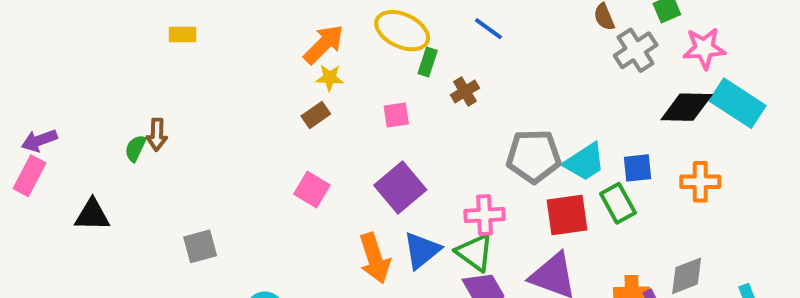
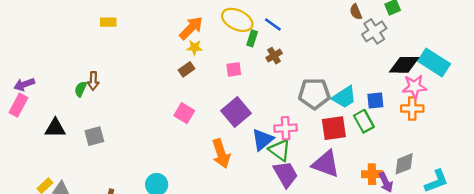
blue line: (488, 29) -> (273, 25), moved
pink star: (704, 48) -> (414, 87), moved
gray square: (200, 246) -> (94, 136), moved
blue triangle: (422, 250) -> (263, 140), moved

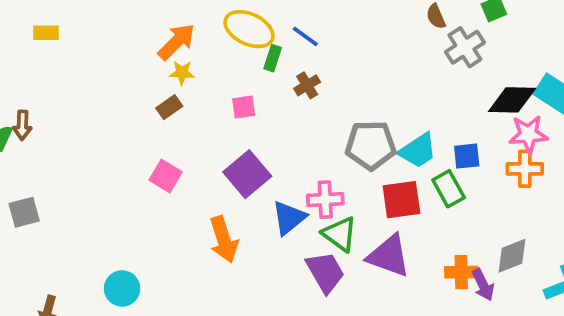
green triangle: (280, 150) -> (340, 234), moved

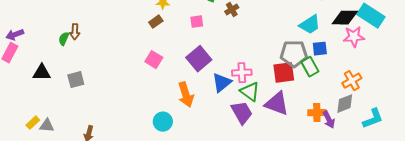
gray pentagon: (371, 145) -> (294, 54), moved
cyan trapezoid: (418, 151) -> (310, 25), moved
orange cross: (525, 169) -> (352, 81), moved, turned -30
cyan circle: (122, 288) -> (163, 122), moved

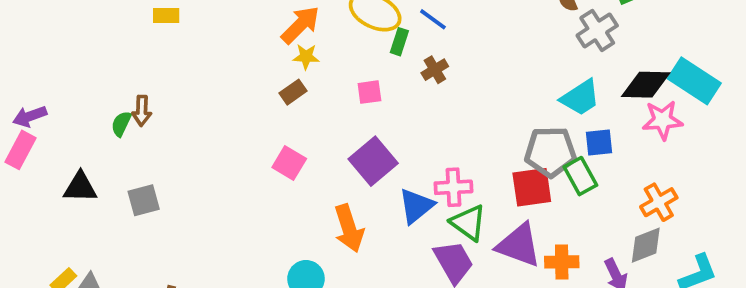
orange cross: (317, 113) -> (562, 262), moved

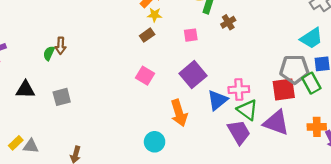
orange cross: (562, 262) -> (317, 127), moved

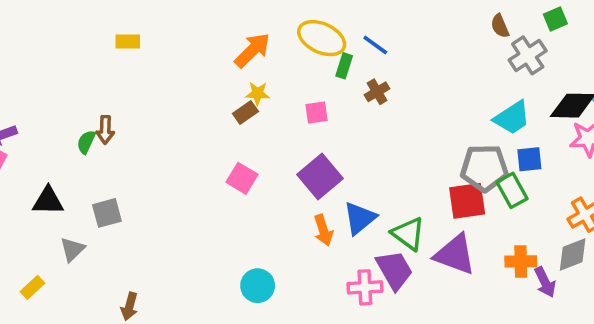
yellow star: (155, 15) -> (258, 93), moved
pink cross: (239, 90) -> (365, 287), moved
orange arrow: (179, 113) -> (323, 230), moved, size x0.7
gray triangle: (31, 146) -> (72, 249), moved, turned -49

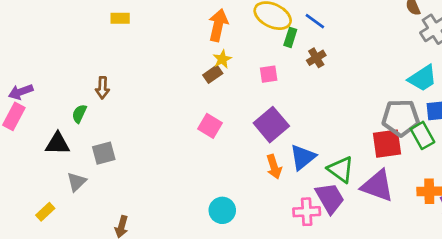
orange arrow: (252, 50) -> (218, 25), turned -32
yellow star: (258, 93) -> (222, 59), turned -30
green semicircle: (86, 142) -> (79, 114), moved

